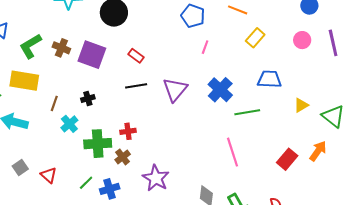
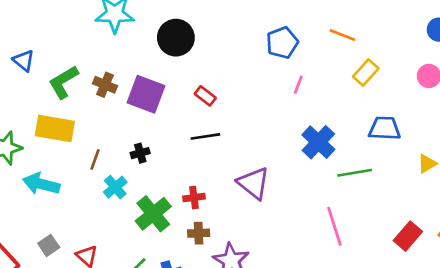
blue pentagon: (193, 16) -> (282, 43), turned 30
purple triangle: (175, 90) -> (254, 183), moved, turned -32
green cross: (98, 144) -> (153, 214), turned -36
brown cross: (123, 157) -> (199, 233), moved, turned 35

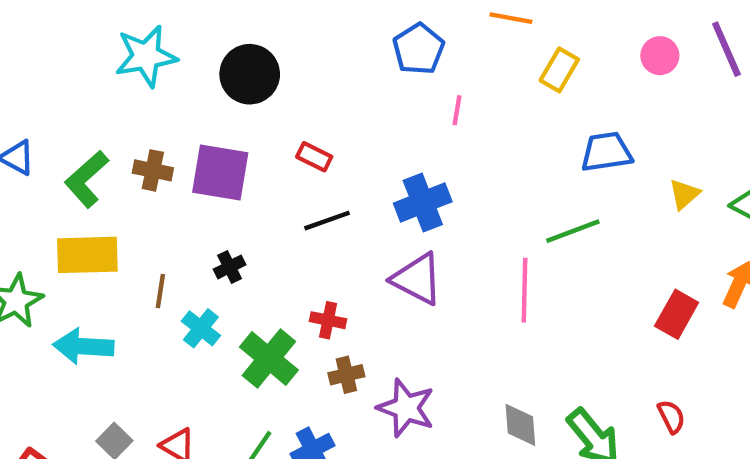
blue cross: (318, 142) -> (423, 202), moved, turned 36
red cross: (194, 198) -> (328, 320), turned 30
pink line: (334, 226) -> (525, 290), moved, turned 30

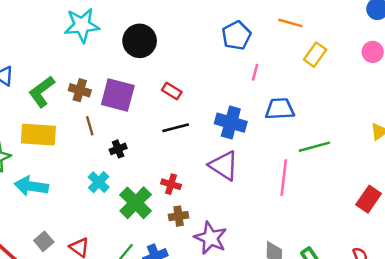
blue trapezoid: (606, 152) -> (280, 109), moved
blue cross: (423, 202) -> (231, 123), turned 32
brown line: (160, 291) -> (90, 126), moved, turned -30

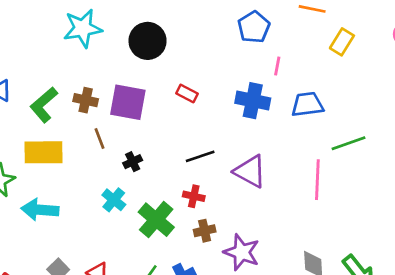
blue cross: (231, 123) -> (253, 101), moved
black line: (176, 128) -> (200, 156), moved

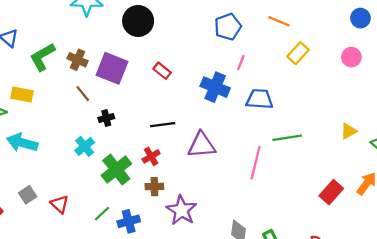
brown line: (99, 138) -> (83, 94), turned -30
yellow rectangle: (43, 152) -> (22, 95), moved, size x0.7
purple triangle: (250, 171) -> (202, 145), turned -44
red cross: (194, 196) -> (151, 156), turned 36

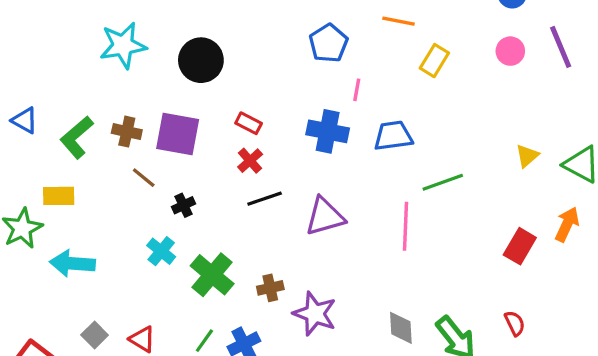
red cross: (151, 156) -> (250, 161), moved

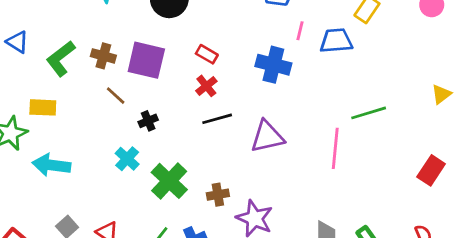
blue trapezoid: (393, 136) -> (336, 41), moved

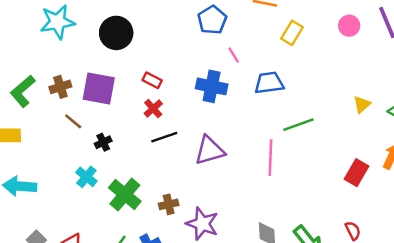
pink line: (300, 31) -> (234, 55), turned -42
blue trapezoid: (336, 41) -> (269, 83), moved
brown cross: (103, 56) -> (60, 87), turned -30

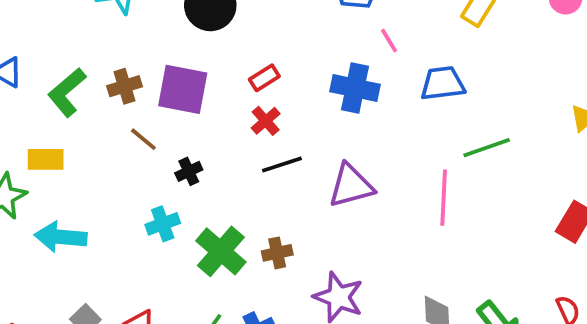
red rectangle: (152, 80) -> (264, 78), turned -60
cyan cross: (86, 177) -> (163, 224), turned 30
brown cross: (169, 204) -> (277, 253), moved

